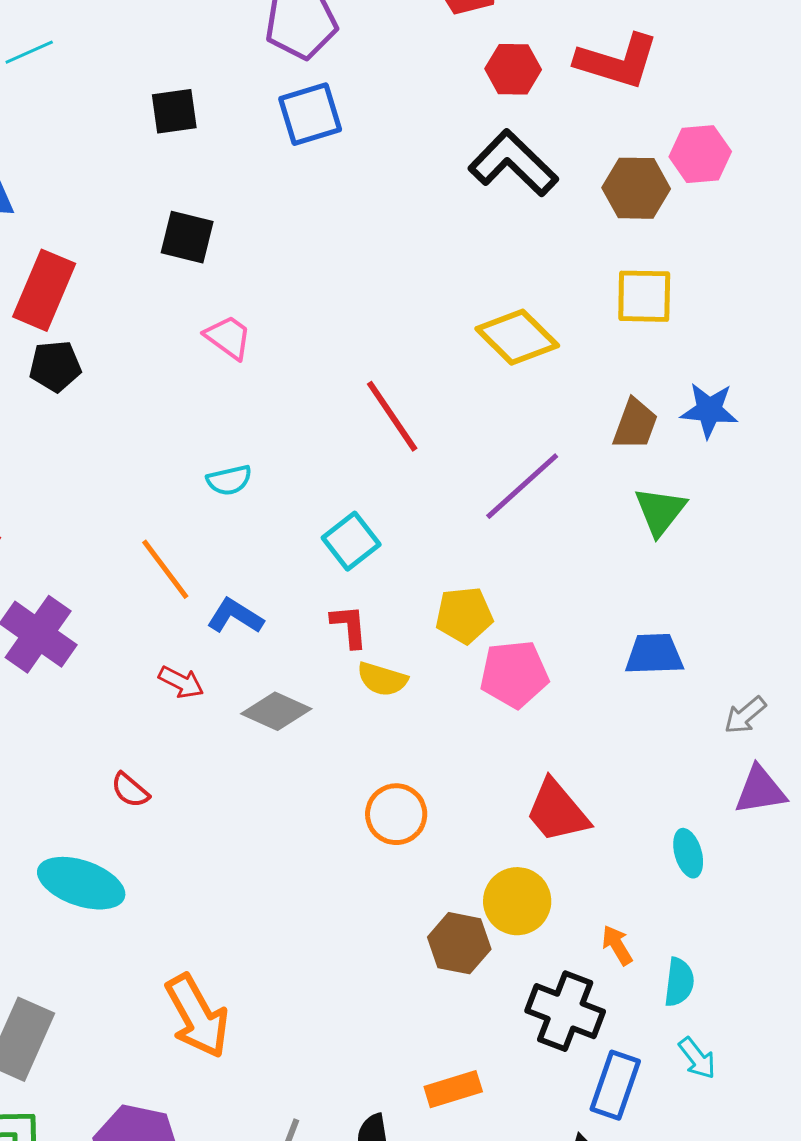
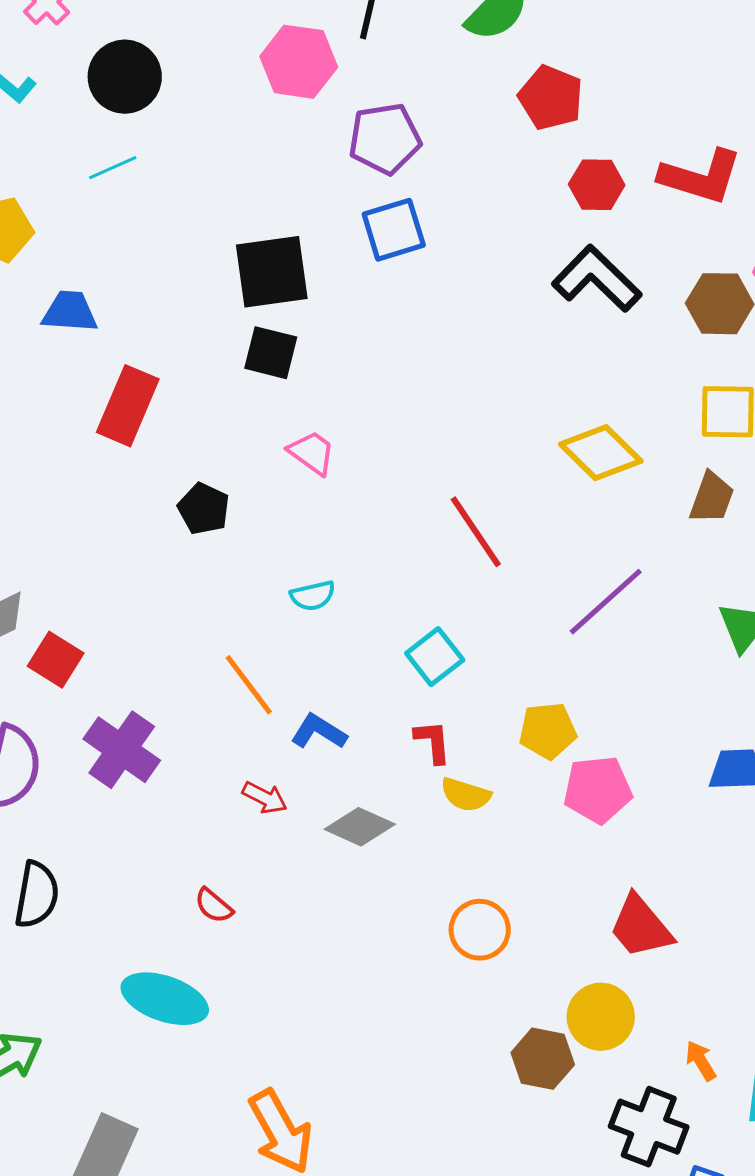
black square: (174, 111) -> (272, 272), moved, size x1.6
black pentagon: (55, 366) -> (204, 509), moved, turned 30
brown trapezoid: (635, 424) -> (712, 498), moved

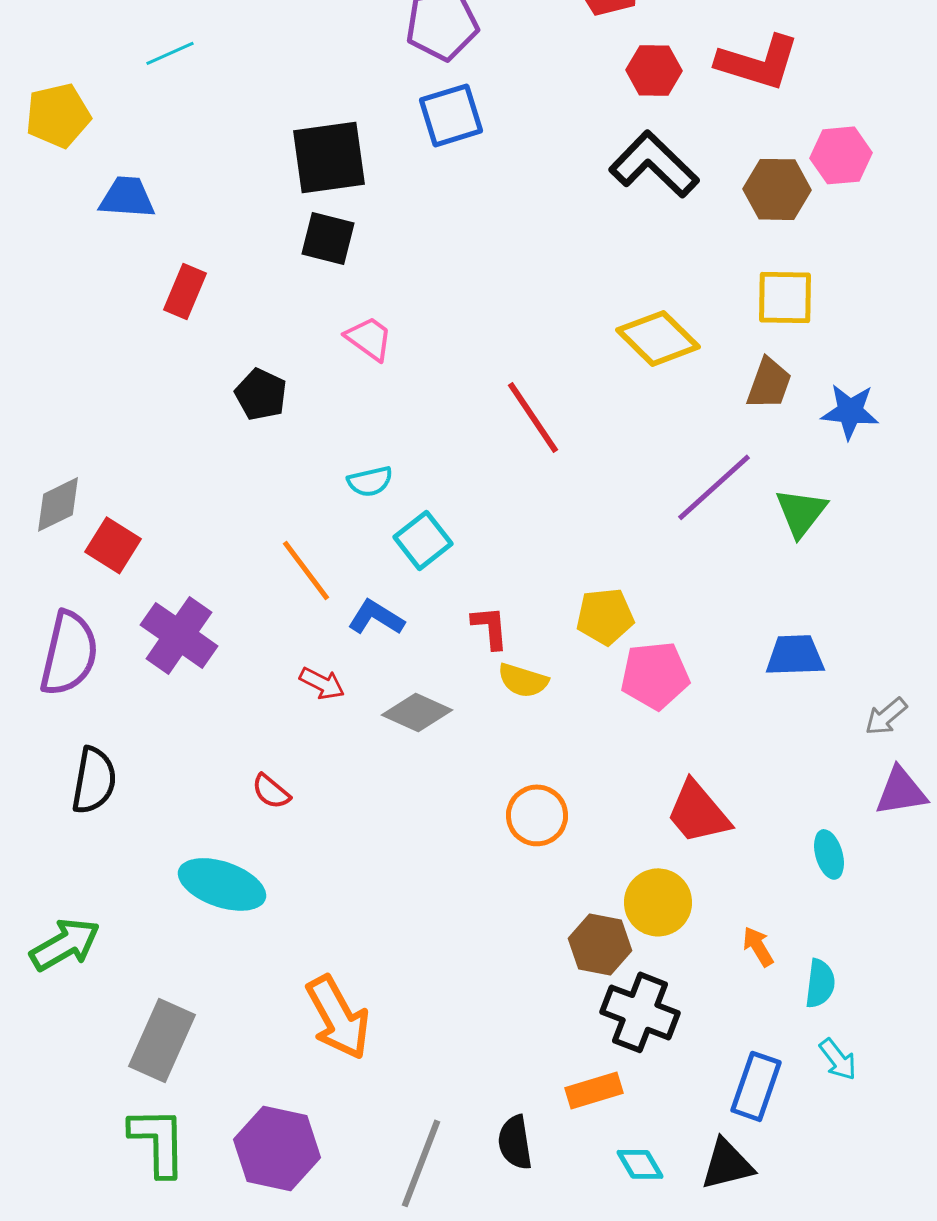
red rectangle: (128, 406) -> (185, 291), size x0.7
purple line: (606, 602) -> (714, 487), moved
cyan square: (435, 657) -> (423, 540), moved
black cross: (649, 1127) -> (640, 1012), moved

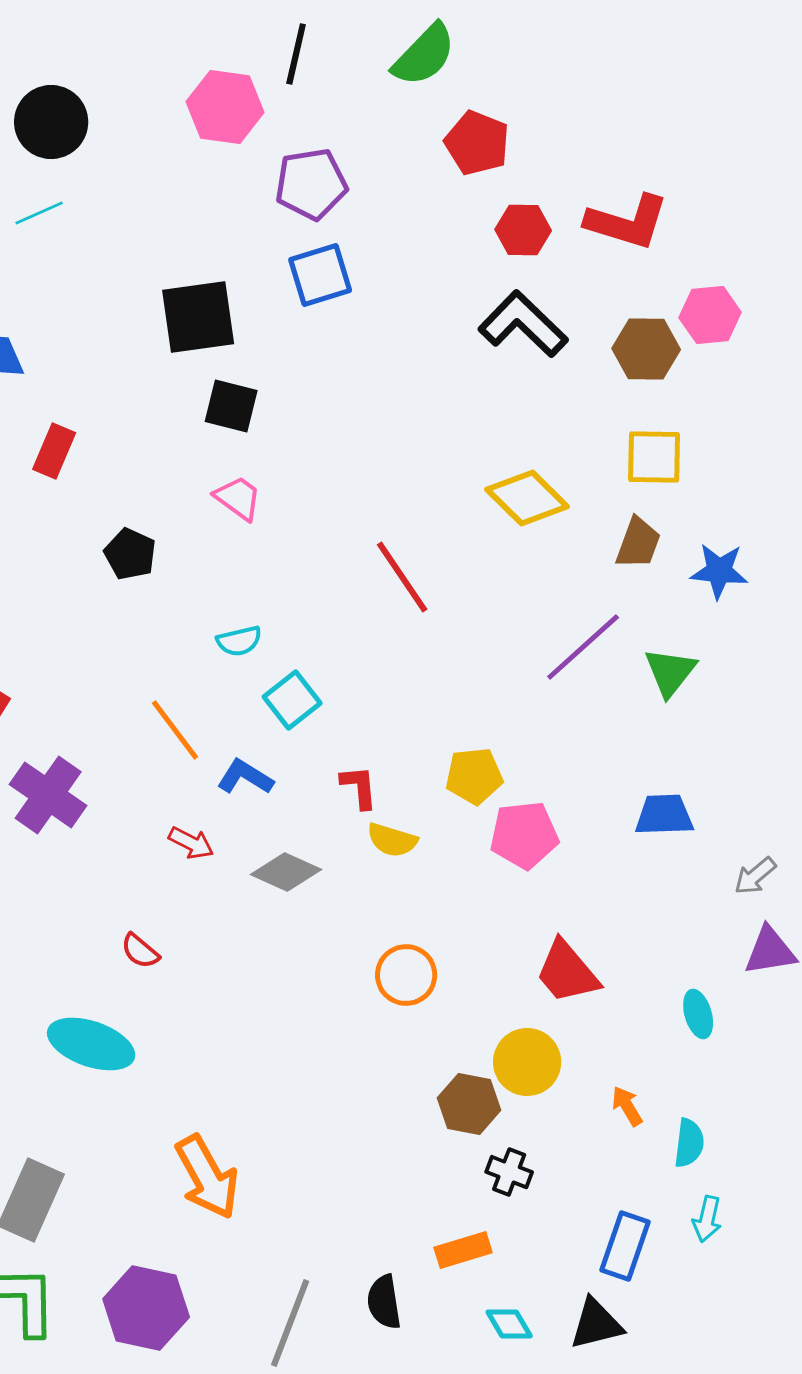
black square: (328, 238) -> (231, 406), moved
black cross: (640, 1012) -> (509, 1172), size x0.6
cyan arrow: (838, 1059) -> (707, 1219), turned 51

